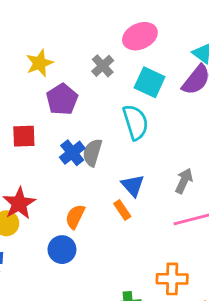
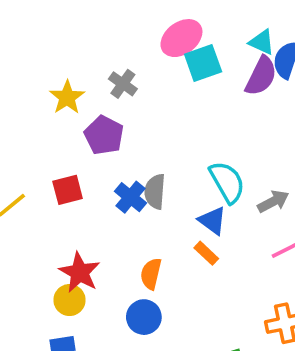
gray cross: (103, 66) -> (123, 84), moved
cyan square: (150, 82) -> (203, 63), moved, turned -32
cyan semicircle: (136, 122) -> (227, 182), moved
gray arrow: (184, 181) -> (273, 201), turned 50

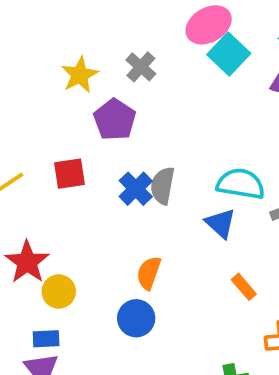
cyan square: (203, 63) -> (229, 54), turned -33
cyan semicircle: (227, 182) -> (241, 184), turned -57
orange rectangle: (206, 253) -> (244, 287), moved
red star: (80, 272) -> (27, 262), moved

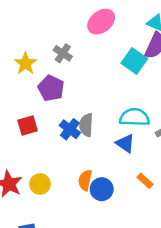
cyan square: (229, 54) -> (134, 61), moved
yellow circle: (59, 291) -> (40, 184), moved
blue circle: (136, 318) -> (102, 189), moved

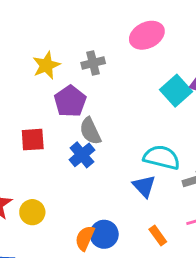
gray cross: (63, 53) -> (93, 63), turned 30
gray semicircle: (86, 125) -> (90, 131), moved, turned -40
orange semicircle: (85, 180) -> (85, 238), moved

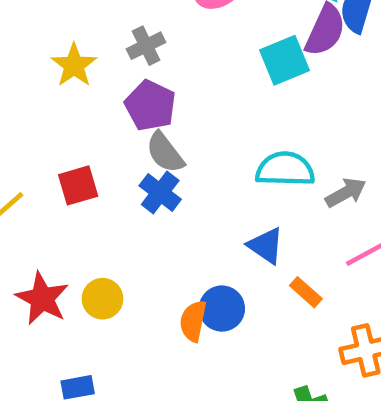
cyan square: (176, 91) -> (285, 60), turned 32
purple pentagon: (70, 101) -> (150, 105), moved
blue triangle: (144, 186) -> (266, 246), moved

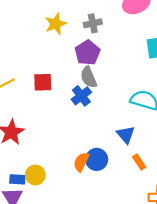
yellow circle: (102, 299) -> (35, 175), moved

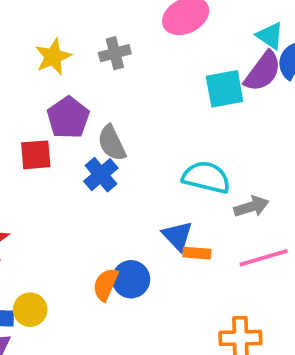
purple pentagon: (87, 53) -> (68, 118), moved
orange rectangle: (139, 162) -> (197, 253), moved, turned -49

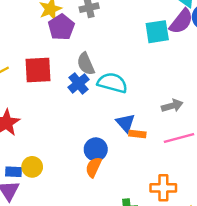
purple pentagon: (68, 118) -> (61, 27), moved
red square: (36, 155) -> (38, 70), size x1.4
cyan semicircle: (206, 177) -> (112, 83), moved
orange semicircle: (106, 284) -> (94, 167), moved

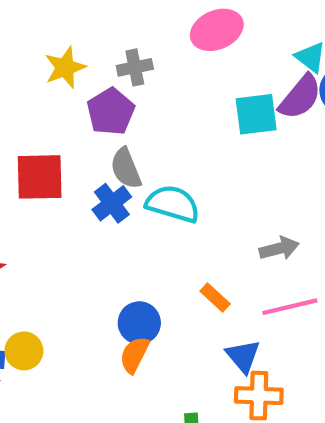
purple pentagon: (61, 27) -> (111, 112), moved
blue triangle: (125, 123) -> (243, 356), moved
orange rectangle: (137, 134) -> (215, 297), turned 35

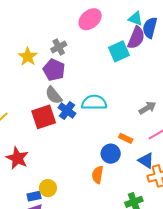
gray semicircle: (126, 168) -> (54, 95), moved
red square: (40, 177) -> (44, 117), moved
blue circle: (139, 323) -> (111, 154), moved

